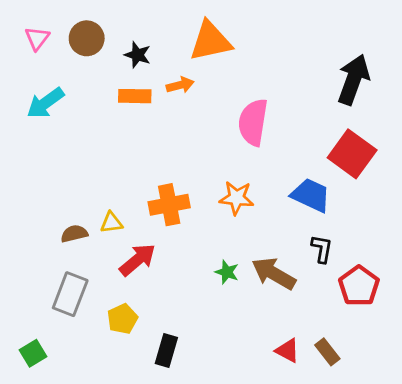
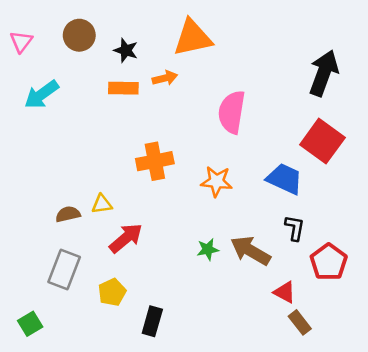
pink triangle: (37, 38) -> (21, 42), moved
orange cross: (169, 205) -> (155, 161), moved
green star: (227, 272) -> (208, 249), turned -30
red triangle: (287, 351) -> (285, 292), moved

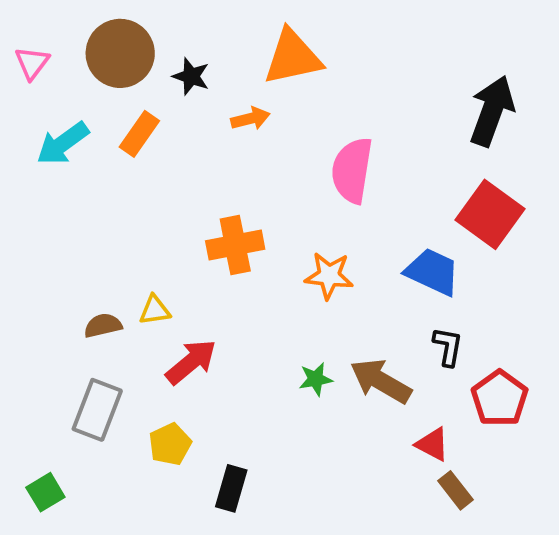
brown circle: (79, 35) -> (120, 53), size x1.4
orange rectangle: (123, 88) -> (139, 134), moved, turned -56

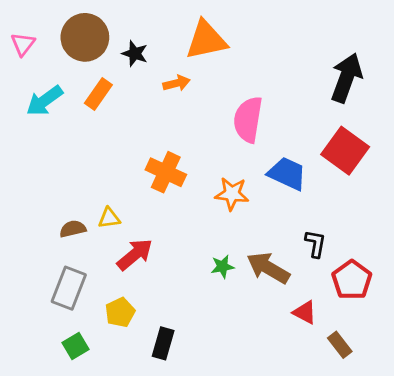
orange cross: (235, 245) -> (166, 172), turned 36
blue trapezoid: (433, 272) -> (287, 174), moved
brown rectangle: (455, 490) -> (340, 345), moved
green square: (45, 492) -> (75, 346), moved

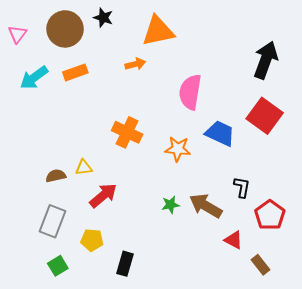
black star: (135, 54) -> (103, 18), moved
orange rectangle: (98, 94) -> (75, 72), turned 35
yellow pentagon: (120, 312) -> (92, 240), turned 30

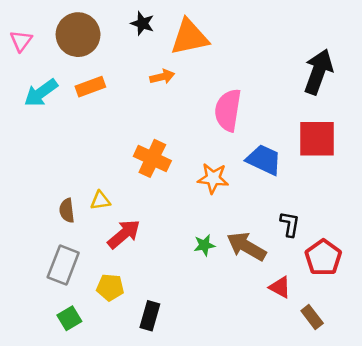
black star: (103, 18) -> (142, 23), moved
red square: (265, 116) -> (317, 139), turned -36
brown semicircle: (56, 176) -> (67, 210), turned -84

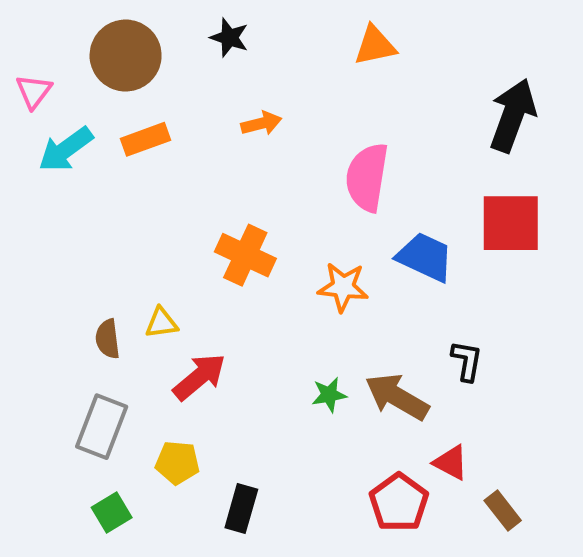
orange triangle: (189, 37) -> (375, 46), moved, size x0.7
pink triangle: (21, 41) -> (34, 91), moved
red pentagon: (323, 258) -> (399, 503), moved

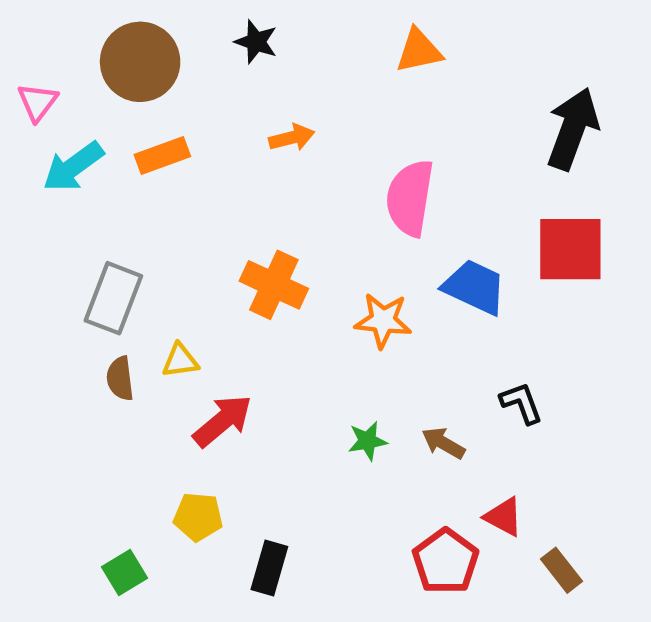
black L-shape: (467, 361) -> (521, 403), turned -30
brown arrow: (397, 397) -> (443, 443), size x0.6
gray rectangle: (102, 427) -> (113, 298), moved

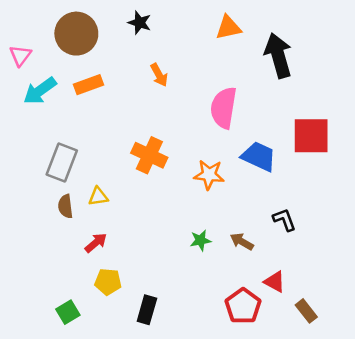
black arrow: (573, 129) -> (278, 55), moved, turned -36
orange arrow: (292, 138) -> (159, 75), turned 75
red arrow: (223, 421) -> (96, 243), moved, size x0.7

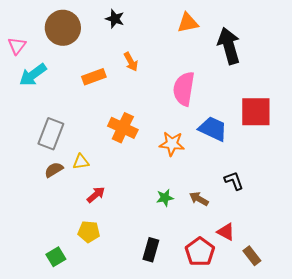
orange rectangle: (89, 85) -> (94, 77), moved
brown semicircle: (65, 206) -> (54, 170), turned 66
red arrow: (96, 243) -> (96, 195), moved
black rectangle: (147, 310) -> (151, 250), moved

